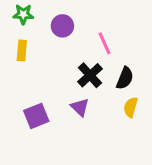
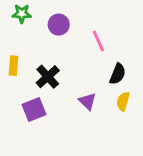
yellow rectangle: (22, 51) -> (13, 66), moved
black cross: (90, 75) -> (48, 77), moved
purple triangle: (80, 107) -> (87, 101), moved

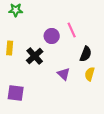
purple circle: (59, 25) -> (52, 36), moved
purple square: (34, 110) -> (16, 93), moved, turned 30

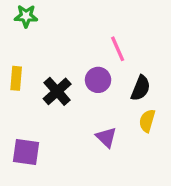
purple circle: (52, 36) -> (98, 80), moved
purple triangle: (64, 74) -> (106, 137), moved

